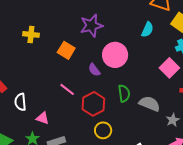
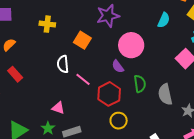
purple semicircle: (94, 70) -> (118, 66), moved
white semicircle: (20, 102) -> (63, 64), moved
gray semicircle: (150, 104) -> (165, 94), turned -125

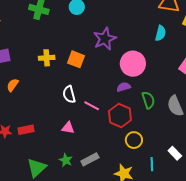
orange square: (82, 40) -> (76, 59), moved
purple semicircle: (118, 66) -> (124, 87), turned 120
red rectangle: (15, 74) -> (26, 130), moved, turned -49
pink triangle: (58, 108) -> (68, 128), moved

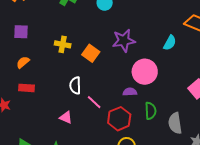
cyan semicircle: (160, 33) -> (170, 43), moved
red rectangle: (26, 130) -> (26, 88), moved

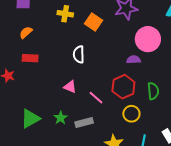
pink line: (94, 102) -> (96, 98), moved
green semicircle: (151, 111) -> (153, 91), moved

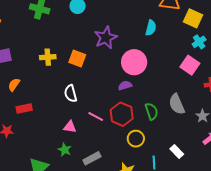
pink line: (96, 98) -> (96, 117), moved
green star: (61, 118) -> (65, 150), moved

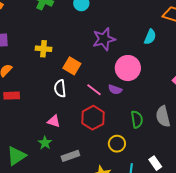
orange square: (77, 58) -> (72, 66), moved
purple semicircle: (125, 86) -> (115, 90), turned -152
red hexagon: (122, 114) -> (93, 118), moved
pink line: (96, 117) -> (94, 90), moved

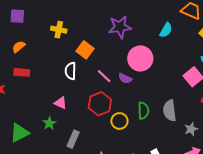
yellow circle: (117, 144) -> (119, 121), moved
gray rectangle: (70, 156) -> (73, 139), turned -54

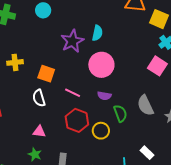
cyan semicircle: (166, 30) -> (97, 33), moved
purple semicircle: (125, 78) -> (104, 96), moved

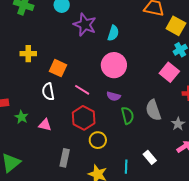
purple star: (72, 41) -> (85, 25), moved, turned -30
yellow circle: (101, 131) -> (98, 140), moved
green star: (35, 154) -> (21, 117), moved

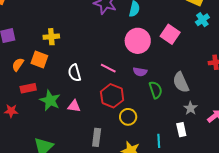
orange square: (58, 68) -> (39, 59), moved
pink square: (169, 72) -> (170, 34), moved
green star: (21, 117) -> (50, 100), size x1.5
gray star: (178, 124) -> (190, 108), moved
white rectangle: (150, 157) -> (181, 130), turned 32

